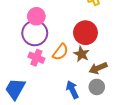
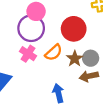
red circle: (85, 33) -> (74, 29), moved
gray circle: (97, 87) -> (91, 58), moved

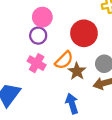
purple circle: (31, 28) -> (38, 36), size x0.6
brown star: (75, 59) -> (77, 71), moved

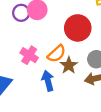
purple circle: (38, 36) -> (21, 13), moved
blue arrow: (72, 103) -> (48, 81), moved

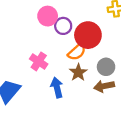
purple circle: (21, 13) -> (63, 26), moved
orange semicircle: (57, 54) -> (77, 52), moved

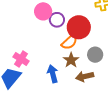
pink cross: (39, 61) -> (21, 59), moved
brown arrow: (104, 86) -> (85, 76), moved

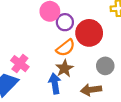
orange semicircle: (69, 42) -> (66, 48), moved
brown star: (71, 60) -> (64, 68), moved

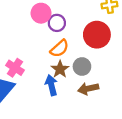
red circle: (89, 33) -> (97, 35), moved
gray circle: (105, 66) -> (82, 67), moved

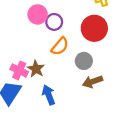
brown star: (60, 69) -> (36, 69), moved
blue arrow: (51, 85) -> (49, 95), moved

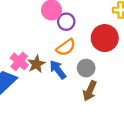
brown arrow: (93, 82) -> (90, 91), turned -60
blue arrow: (49, 95) -> (58, 70), moved, turned -30

